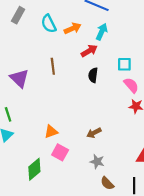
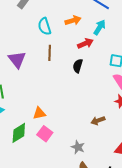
cyan semicircle: (49, 24) -> (44, 26), moved
black semicircle: (93, 75) -> (78, 66), moved
brown arrow: (94, 133) -> (98, 120), moved
green diamond: (34, 169) -> (19, 133), moved

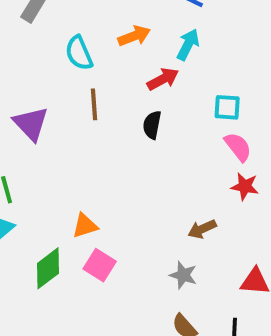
gray star: (78, 147) -> (183, 275), moved

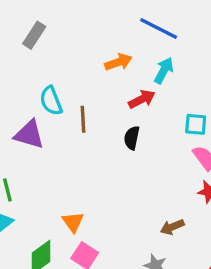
cyan semicircle: (79, 53) -> (51, 101), moved
purple triangle: (31, 124) -> (29, 134), turned -32
orange triangle: (85, 226) -> (73, 222), turned -50

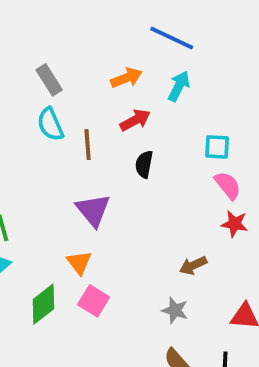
gray rectangle: (34, 35) -> (49, 80), moved, turned -64
red arrow: (142, 99) -> (135, 120), moved
purple triangle: (29, 134) -> (93, 210), moved, turned 36

